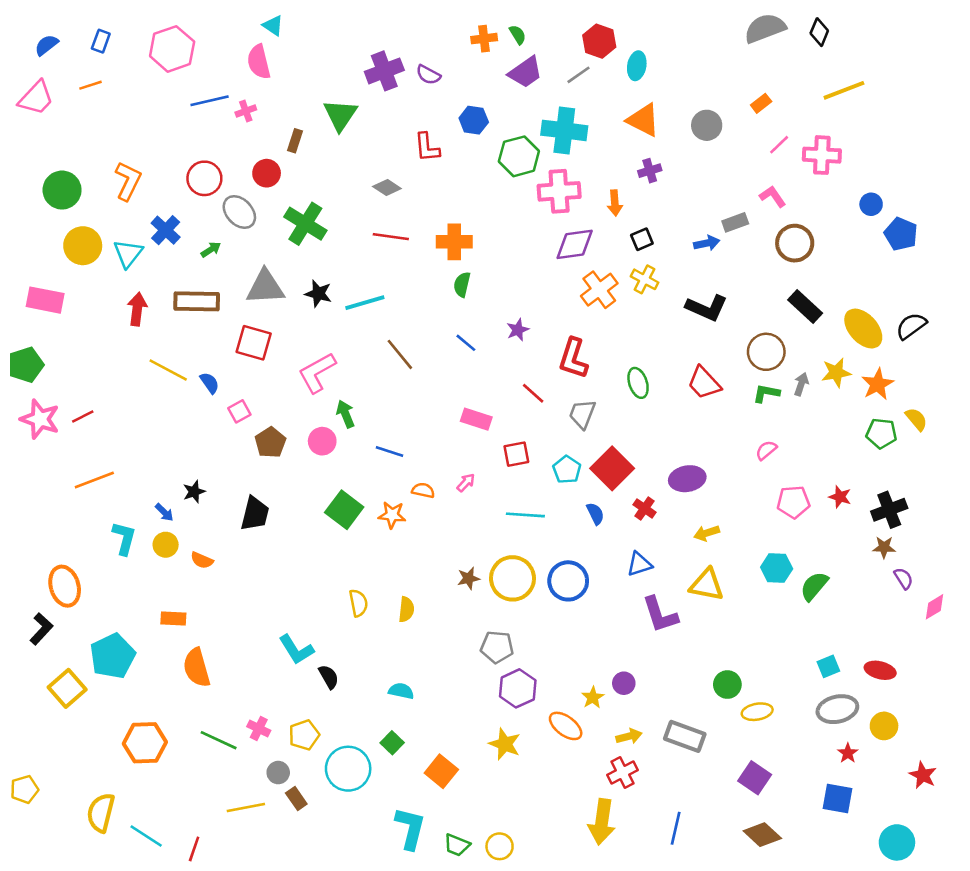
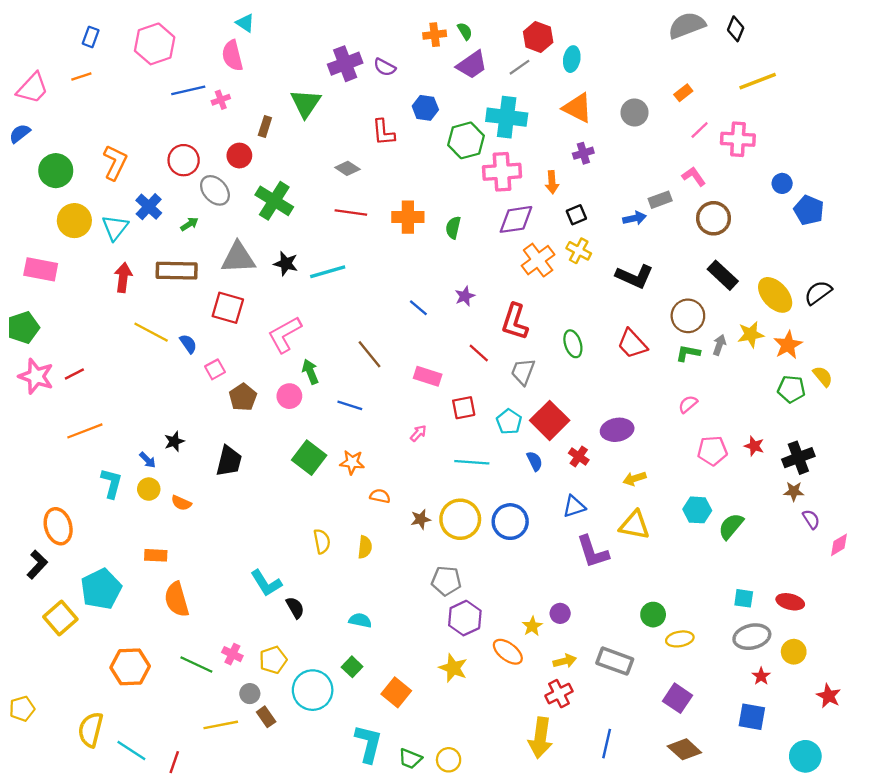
blue semicircle: (46, 45) -> (20, 133), moved
green semicircle: (462, 285) -> (453, 228), moved
brown line: (400, 354) -> (370, 354), moved
orange semicircle: (423, 490) -> (380, 496), moved
cyan square: (828, 666) -> (744, 598), turned 30

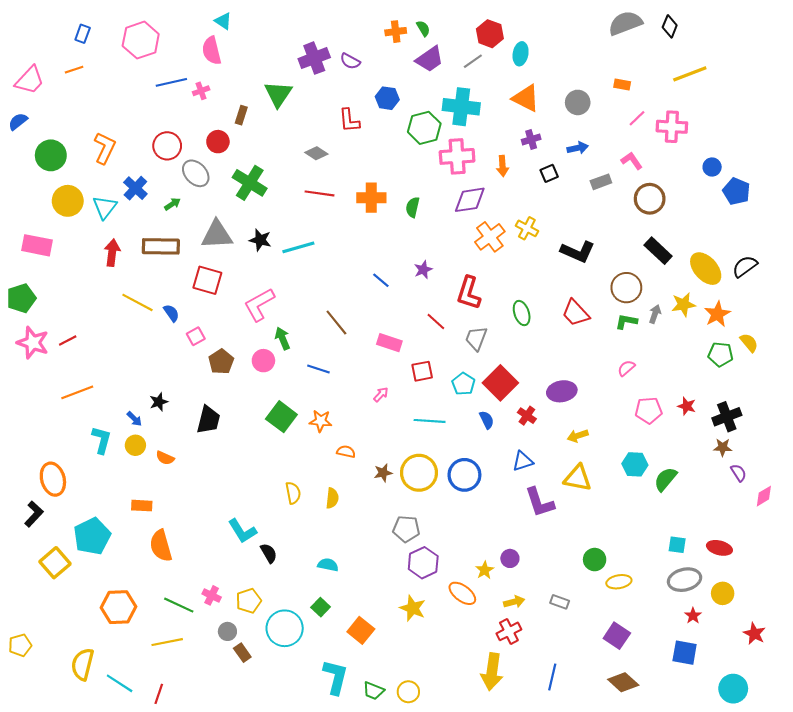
orange rectangle: (683, 93) -> (622, 84), turned 49
black square: (576, 215) -> (549, 173), moved
blue arrow: (634, 218) -> (578, 148), moved
gray rectangle: (615, 661) -> (560, 602), size x0.6
yellow line: (221, 725) -> (167, 642), moved

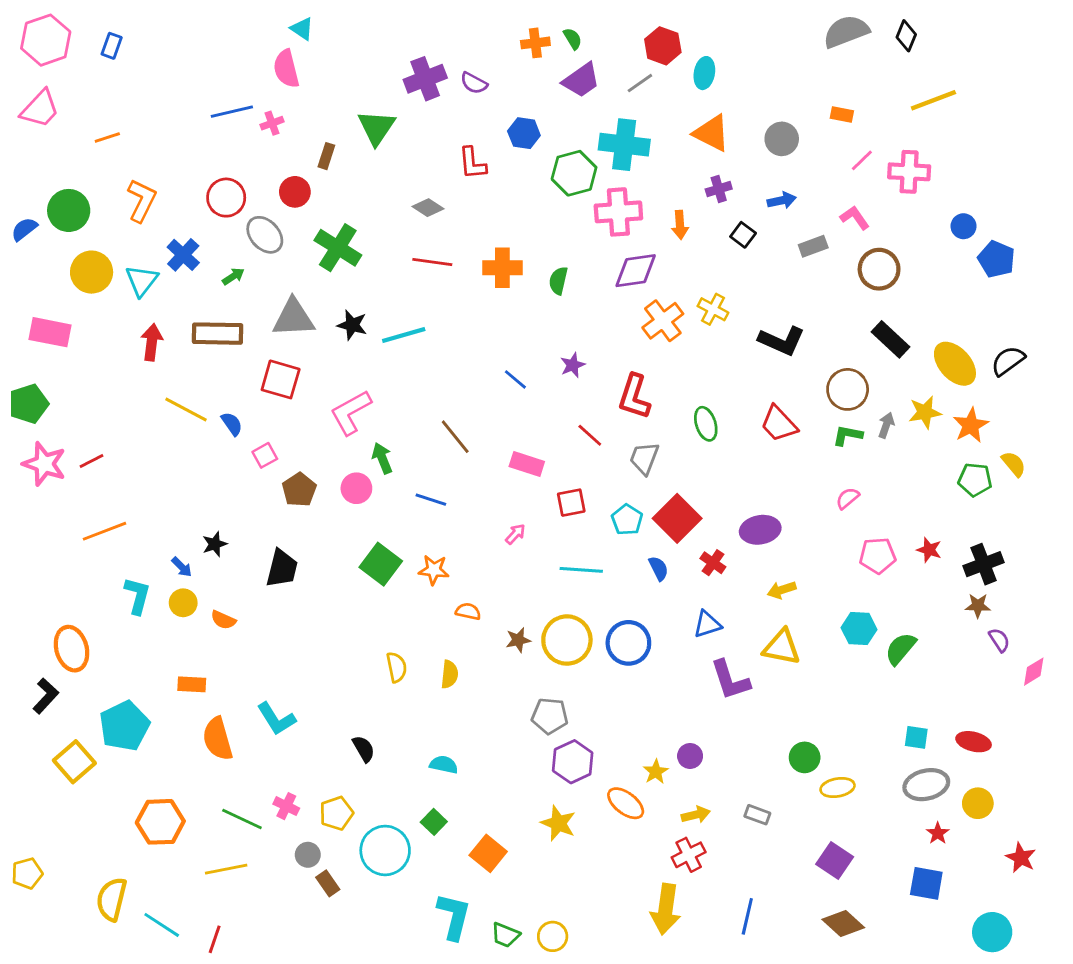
pink hexagon: (141, 40) -> (46, 40), moved
orange line: (74, 70) -> (107, 137), moved
blue semicircle: (18, 122) -> (24, 229), moved
black square: (549, 173) -> (743, 235), turned -30
cyan L-shape: (242, 531) -> (276, 719), moved

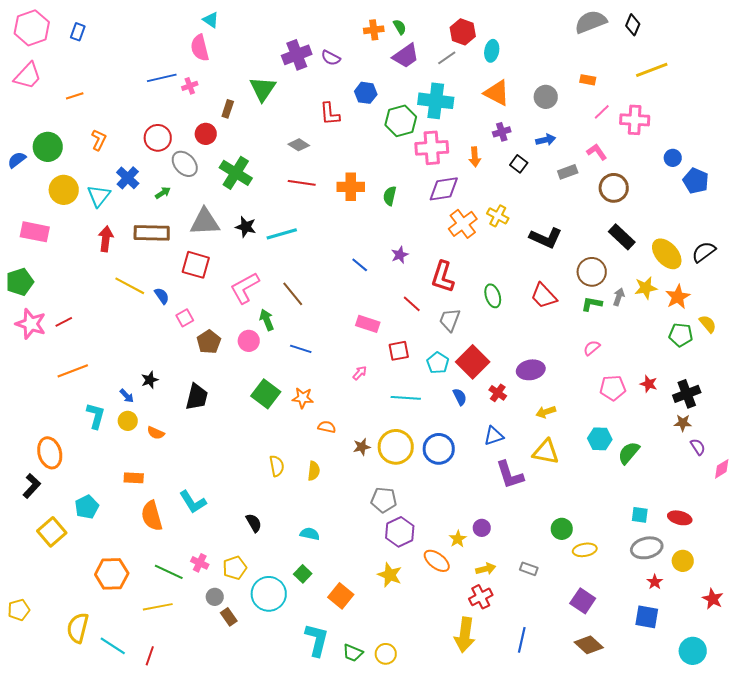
orange L-shape: (142, 200) -> (99, 140), size x0.7
brown line: (455, 437) -> (293, 294), moved
cyan pentagon: (124, 726) -> (87, 507), size x0.7

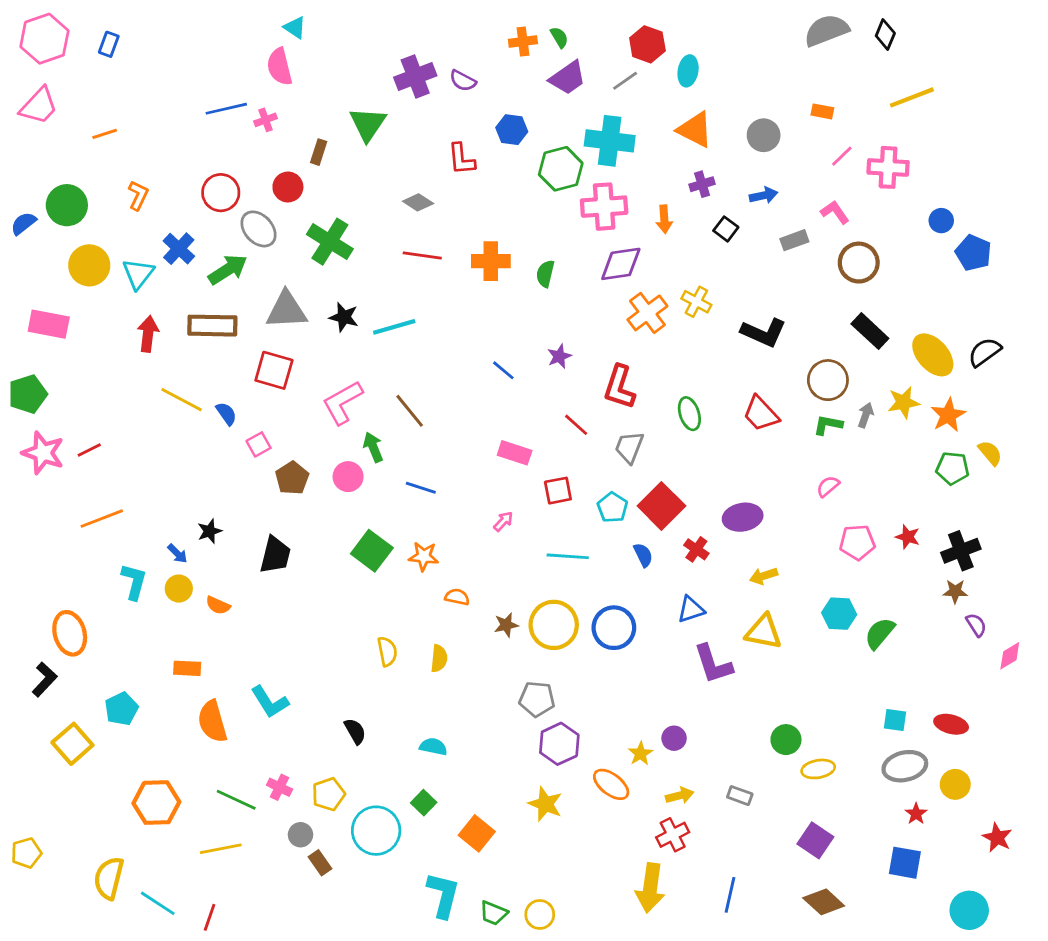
green arrow: (163, 193) -> (228, 270), size x1.8

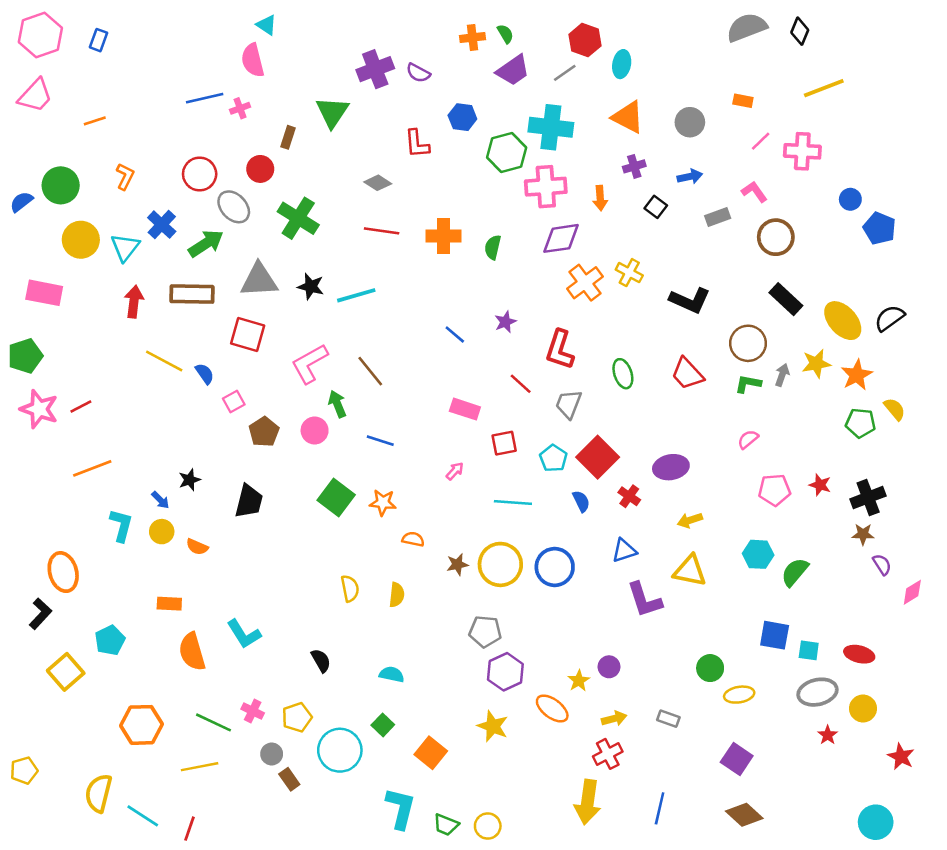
blue square: (905, 863) -> (775, 635), moved

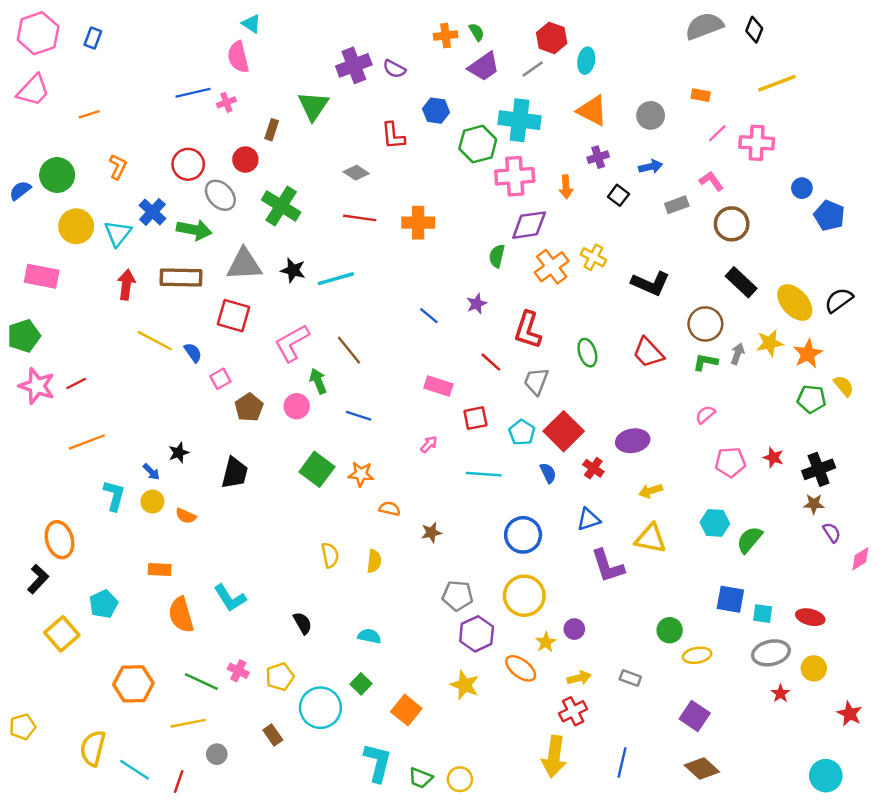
green arrow: (206, 243) -> (194, 230), turned 44
green semicircle: (493, 247) -> (497, 256), moved
yellow circle: (500, 564) -> (524, 596), moved
gray circle: (272, 754) -> (217, 754), moved

